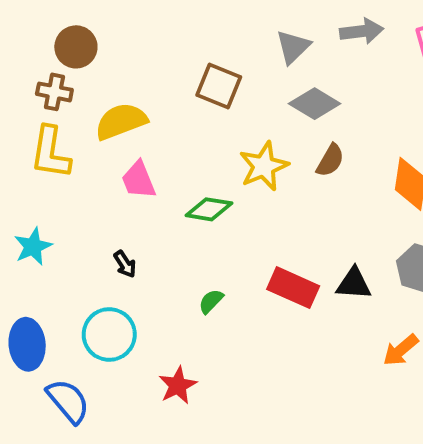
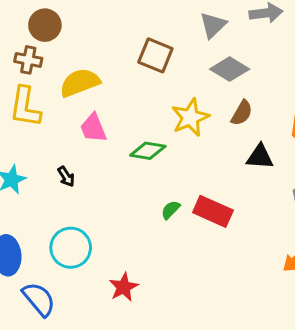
black arrow: (125, 264) -> (66, 177), moved
black triangle: (354, 284) -> (260, 157), moved
green semicircle: (211, 301) -> (171, 210), moved

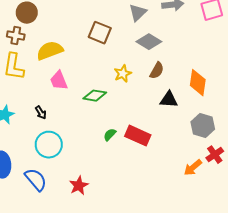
yellow star: (190, 117) -> (123, 74), size x0.7
cyan circle: (71, 248) -> (49, 145), moved
blue semicircle: (39, 299) -> (36, 180), moved

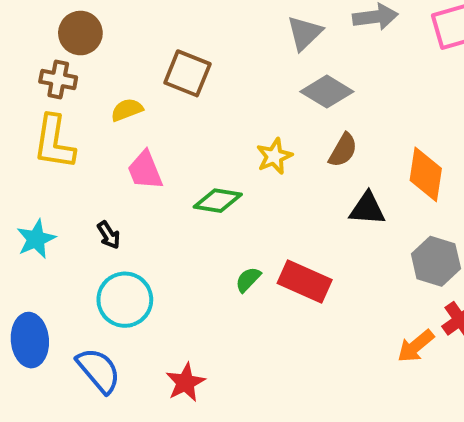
brown square: (100, 33) -> (187, 73), moved
yellow semicircle: (50, 51) -> (127, 110), size x0.6

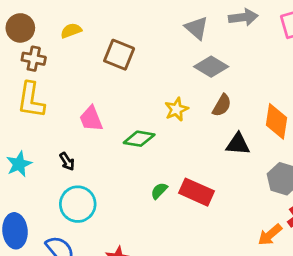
brown circle: (80, 33) -> (20, 28), moved
gray triangle: (305, 33) -> (196, 28), turned -35
yellow semicircle: (127, 110) -> (71, 31), moved

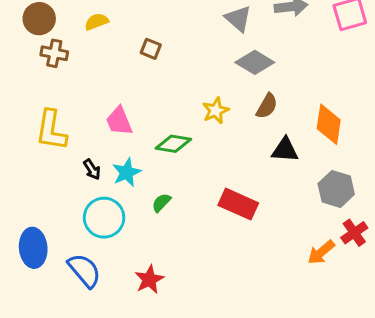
brown square: (119, 55) -> (151, 49), size x0.6
yellow L-shape: (31, 100) -> (51, 130), moved
cyan star: (19, 164) -> (127, 172), moved
green semicircle: (159, 191) -> (161, 203), moved

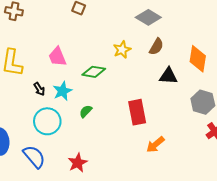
red rectangle: (238, 204) -> (137, 112), turned 55
orange arrow: (321, 252) -> (155, 145), moved

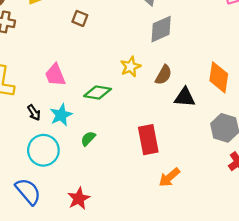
gray diamond: (148, 17) -> (161, 29), turned -55
brown semicircle: (156, 47) -> (163, 75), moved

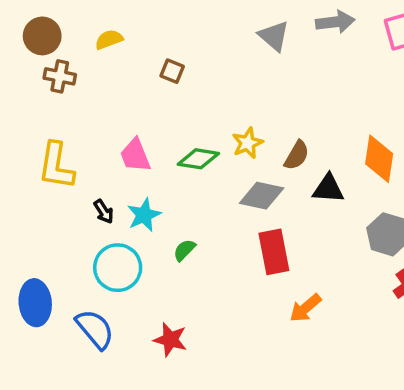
gray diamond: (161, 29) -> (262, 196), moved, turned 36
green diamond: (98, 93) -> (198, 159), moved
red star: (79, 199) -> (170, 340), turned -30

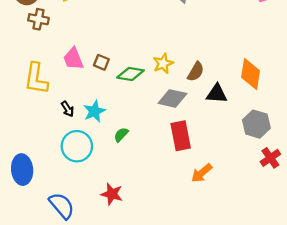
brown square: (172, 71) -> (101, 62), moved
pink trapezoid: (135, 155) -> (73, 59), moved
blue semicircle: (95, 329) -> (62, 206), moved

